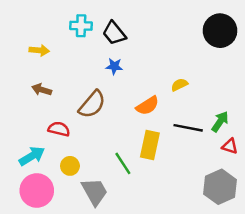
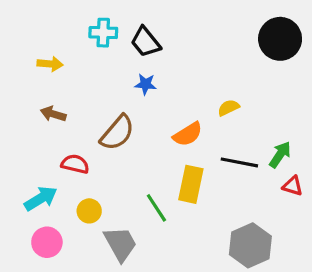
gray hexagon: (220, 187) -> (250, 245), moved
pink circle: (37, 190) -> (47, 242), size x0.7

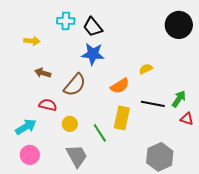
blue star: (146, 84) -> (93, 54), size x1.6
brown arrow: (53, 114) -> (43, 73), moved
yellow circle: (89, 211) -> (70, 124), moved

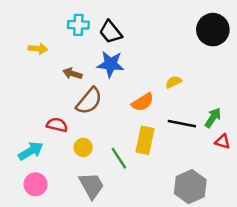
brown arrow: (43, 73) -> (72, 74), moved

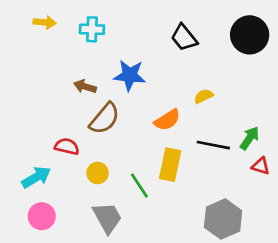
black trapezoid: (111, 32) -> (184, 38), moved
yellow arrow: (38, 49) -> (45, 22), moved

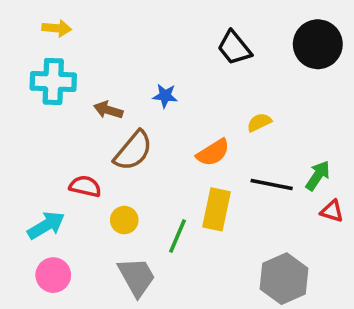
cyan cross: (92, 29) -> (53, 82), moved, size x1.4
blue star: (130, 75) -> (165, 96), size x0.6
green line: (139, 186) -> (178, 236), turned 56

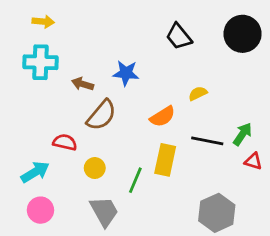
blue star: (165, 96) -> (126, 73), size x1.4

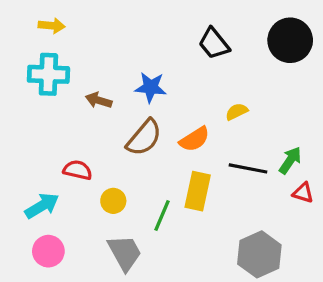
brown semicircle: (101, 115) -> (144, 138), moved

